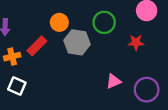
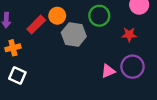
red rectangle: (37, 46) -> (36, 25), moved
purple circle: (147, 90) -> (133, 67), moved

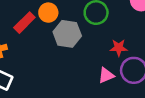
red star: (129, 35) -> (119, 48), moved

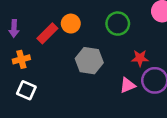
gray hexagon: (67, 34) -> (89, 61), moved

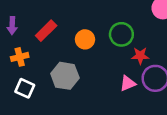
orange circle: (71, 24) -> (85, 39), moved
green circle: (118, 24) -> (121, 34), moved
gray hexagon: (89, 61) -> (65, 76), moved

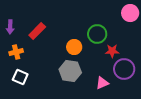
orange circle: (85, 39) -> (74, 47), moved
gray hexagon: (65, 76) -> (70, 71), moved
pink triangle: (128, 83) -> (102, 83), moved

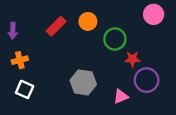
red rectangle: (37, 31) -> (56, 26), moved
orange circle: (74, 47) -> (88, 21), moved

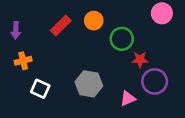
white square: (25, 89) -> (40, 89), moved

